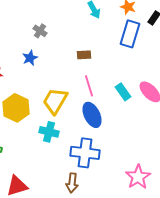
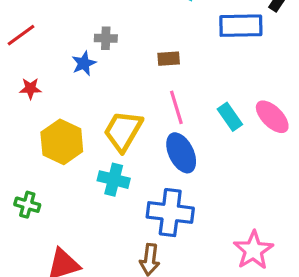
gray cross: (40, 31) -> (106, 38), moved, turned -32
blue rectangle: (130, 34) -> (241, 26), turned 72

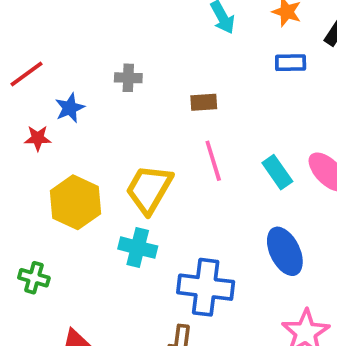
blue rectangle: (241, 26) -> (291, 63), size x0.6
blue star: (84, 63) -> (70, 108), moved
blue ellipse: (181, 153) -> (285, 251), moved

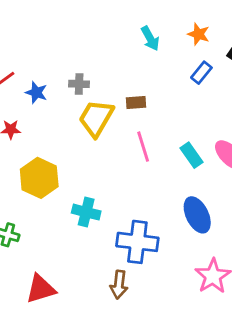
blue rectangle: (291, 63) -> (201, 73), turned -50
blue star: (70, 108) -> (36, 93), moved, turned -30
yellow trapezoid: (149, 189) -> (96, 118), moved

